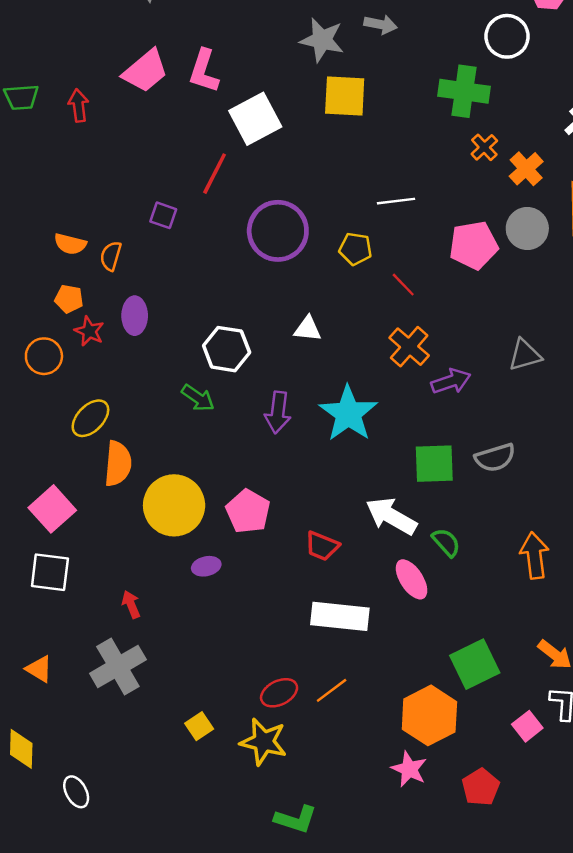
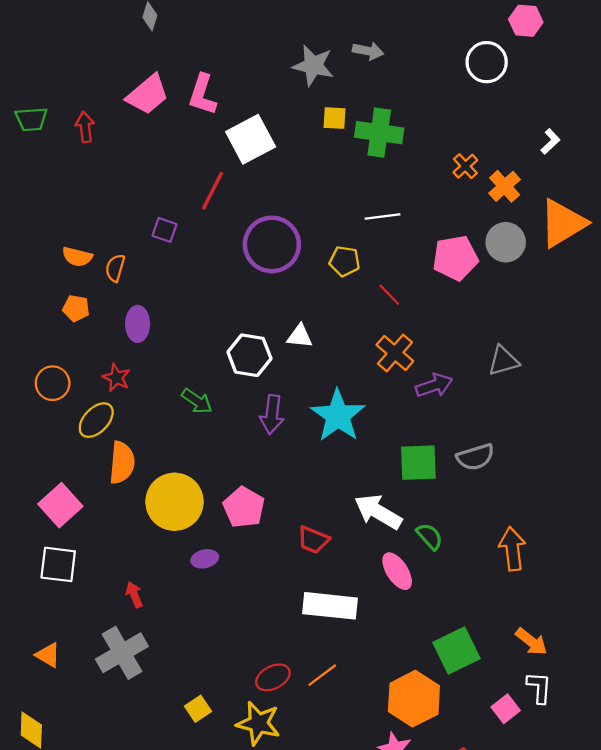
green cross: (464, 91) -> (379, 133), moved
yellow square: (345, 96) -> (334, 118), size x0.6
red star: (89, 331) -> (116, 378), moved
white hexagon: (227, 349) -> (249, 355), moved
orange circle: (44, 356) -> (53, 383), moved

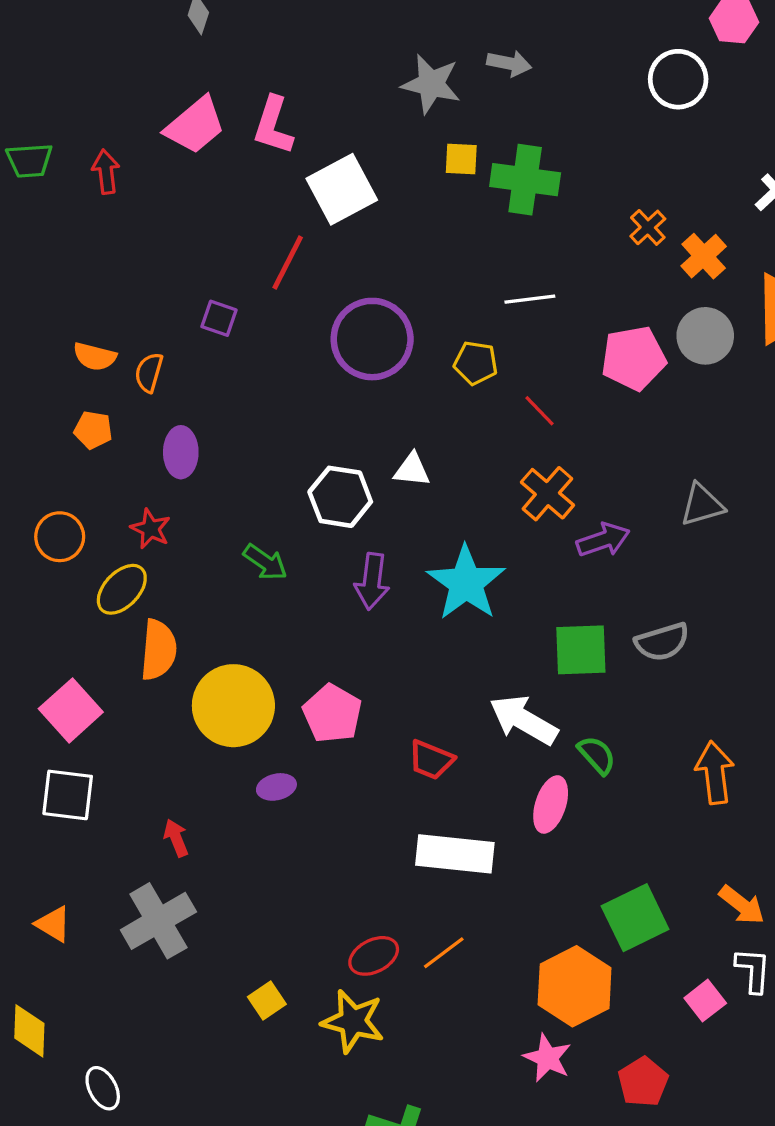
pink ellipse: (397, 571) -> (551, 804), turned 51

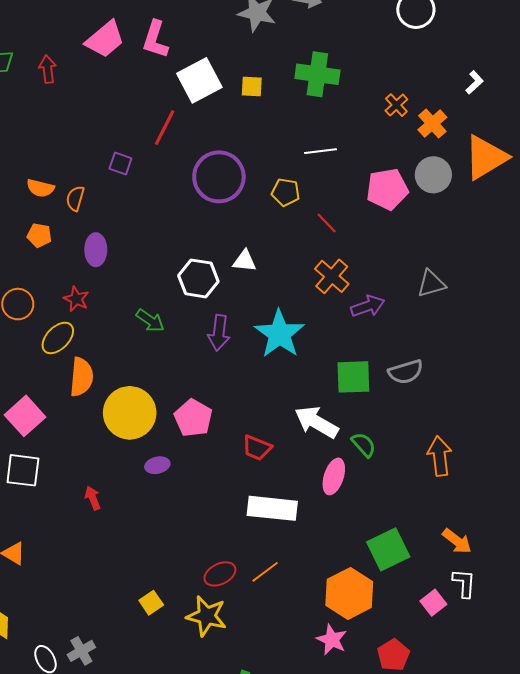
yellow square: (461, 159) -> (252, 87), moved
gray cross: (158, 921) -> (81, 651), moved, size x0.6

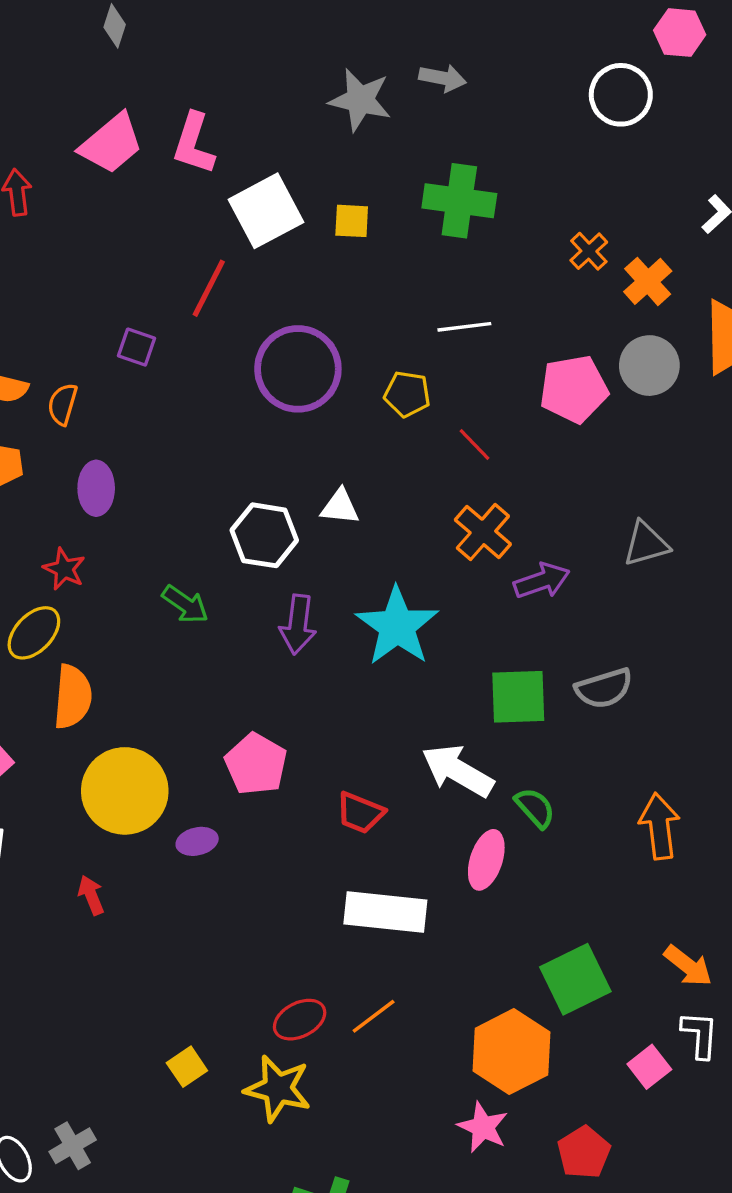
yellow circle: (130, 413) -> (125, 791), moved

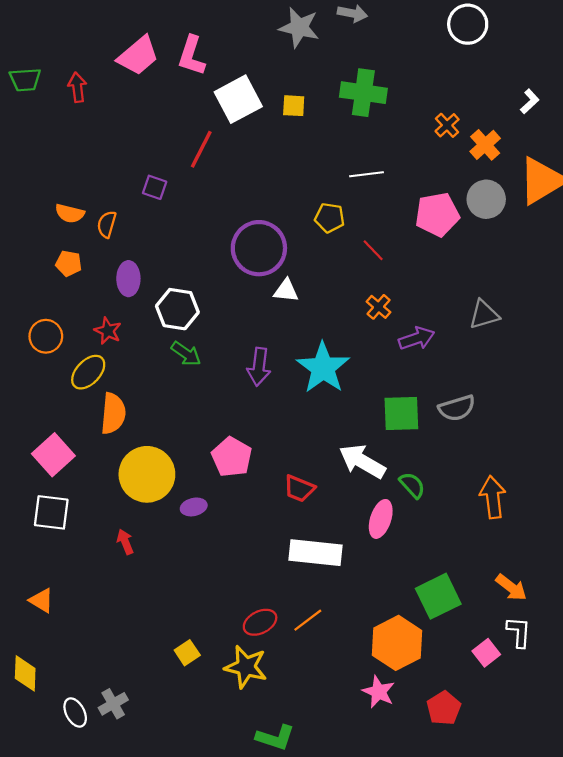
purple circle: (298, 369) -> (259, 248), moved
orange cross: (483, 532) -> (379, 307), size x0.7
white hexagon: (264, 535) -> (177, 309), moved

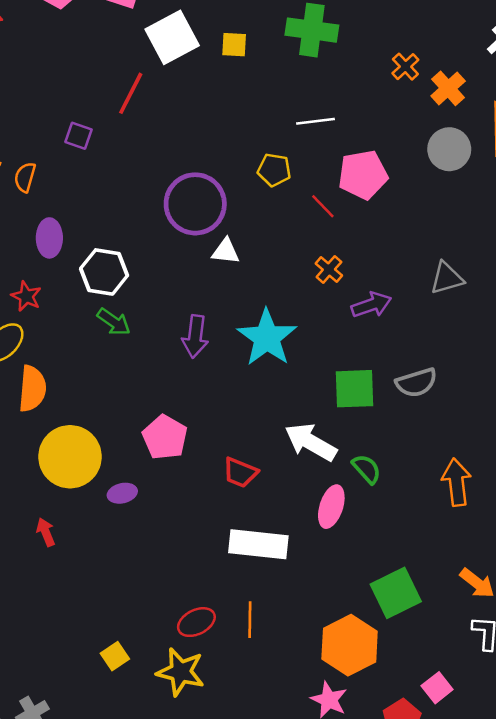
pink pentagon: (437, 214) -> (363, 175), moved
orange line: (308, 620) -> (250, 620), turned -52
pink square: (486, 653) -> (437, 688), moved

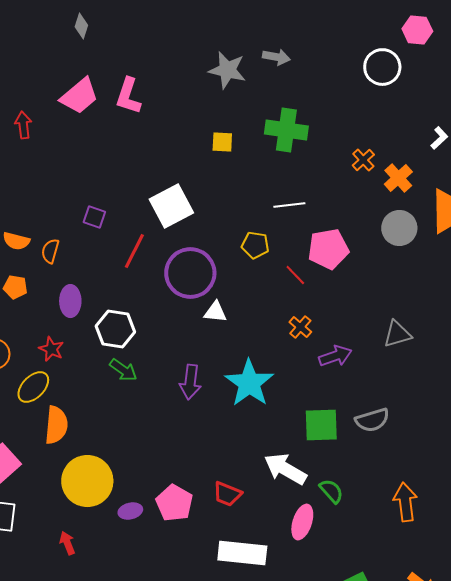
white square: (172, 37) -> (171, 206), moved
red line: (131, 93) -> (134, 251), moved
pink pentagon: (165, 437) -> (174, 503), moved

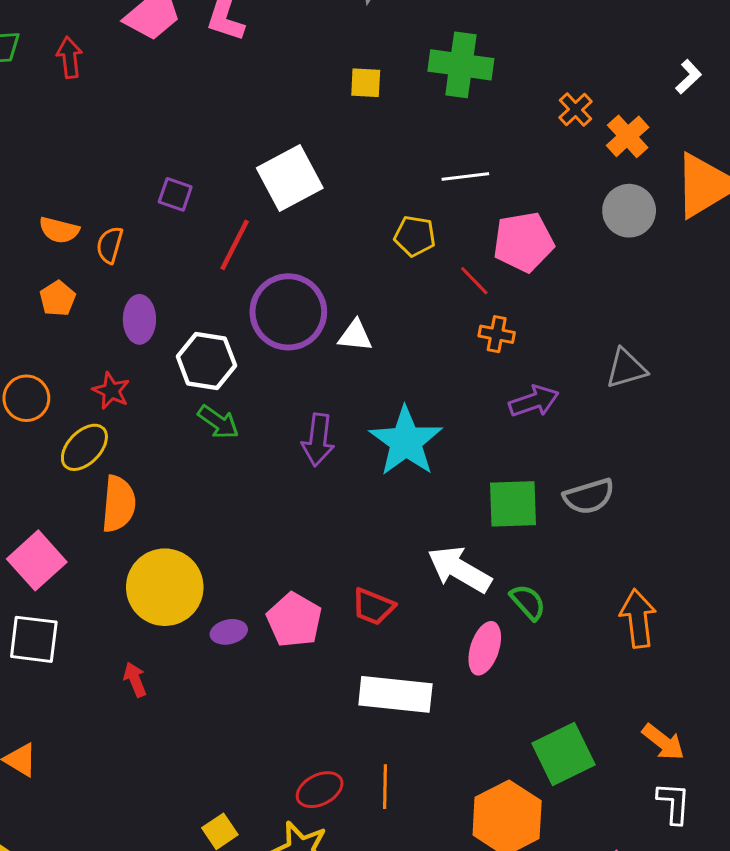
purple circle: (190, 273) -> (288, 312), moved
orange pentagon: (15, 287) -> (58, 299), turned 30
orange cross: (300, 327) -> (497, 334), moved, turned -30

